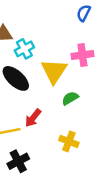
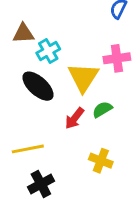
red arrow: (33, 118) -> (75, 118), moved

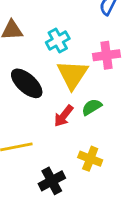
cyan cross: (48, 51) -> (58, 41), moved
black cross: (41, 184) -> (52, 181), moved

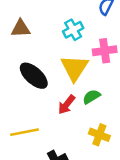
cyan cross: (58, 41) -> (73, 30), moved
yellow cross: (90, 159) -> (99, 135), moved

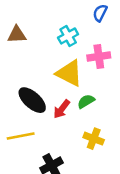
yellow triangle: (74, 68) -> (69, 73), turned -36
black ellipse: (34, 76) -> (32, 100), moved

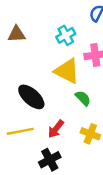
green semicircle: (86, 101) -> (83, 98), turned 77
red arrow: (62, 109) -> (56, 129), moved

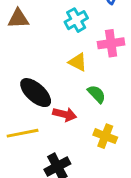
yellow triangle: (67, 71) -> (78, 62), size x0.6
red arrow: (56, 129) -> (65, 114), moved, turned -114

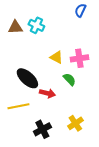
cyan cross: (76, 20) -> (36, 25), moved, turned -35
pink cross: (111, 43) -> (79, 58), moved
yellow cross: (105, 136) -> (75, 123), moved, turned 35

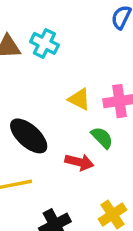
red arrow: (47, 93) -> (79, 162), moved

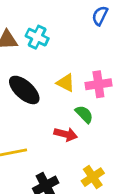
black ellipse: (29, 136) -> (24, 90), moved

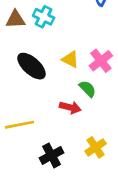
pink cross: (98, 84) -> (101, 61), turned -30

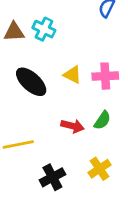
pink cross: (101, 61) -> (105, 76), turned 35
green semicircle: (88, 89) -> (102, 120), moved, turned 78

